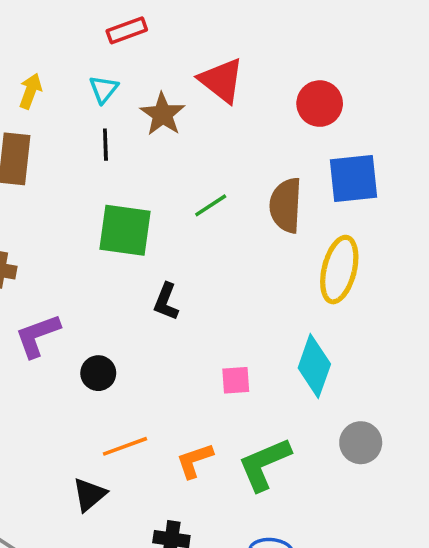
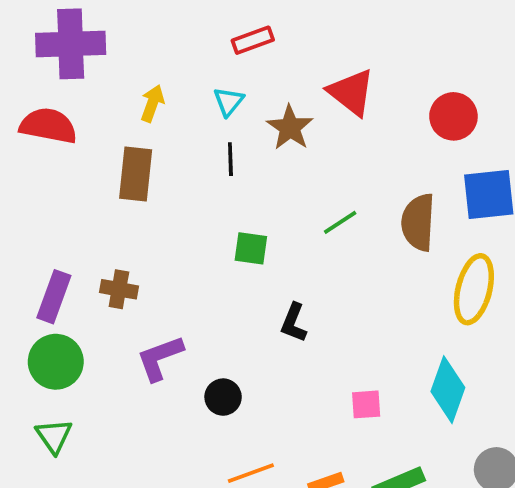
green square: (125, 230) -> (251, 248), size x0.6

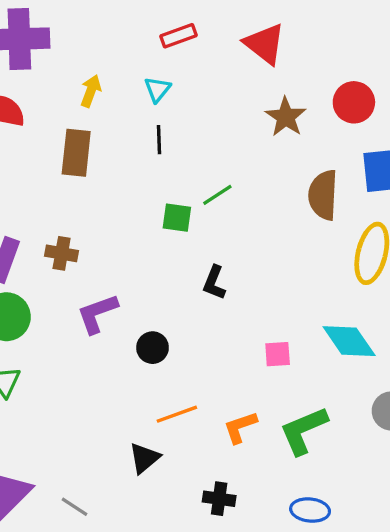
red triangle: (351, 92) -> (265, 44), moved
brown star: (290, 128) -> (286, 117), moved
green line: (340, 222) -> (217, 195), moved
cyan diamond: (448, 390) -> (349, 341), turned -54

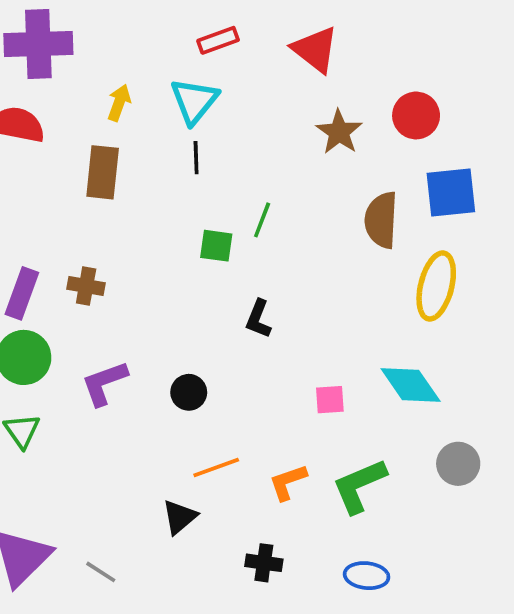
cyan triangle: (157, 89) -> (194, 101), size x1.6
green line: (217, 195) -> (262, 220), turned -36
purple L-shape: (97, 313) -> (104, 383), moved

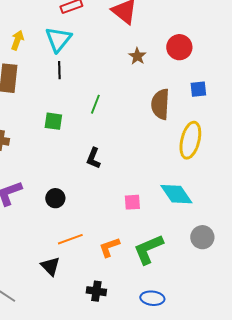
brown star: (339, 132) -> (137, 56), size x0.7
blue square: (451, 192) -> (198, 89), size x0.6
green square: (216, 246) -> (53, 121), moved
black triangle: (180, 517) -> (50, 266), turned -35

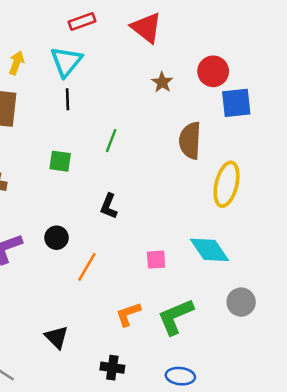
blue square: (198, 89) -> (236, 103), moved, size x1.5
black circle: (55, 198) -> (57, 238), moved
orange line: (70, 239) -> (87, 267), moved, turned -40

